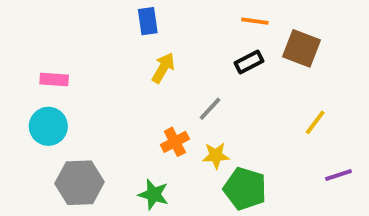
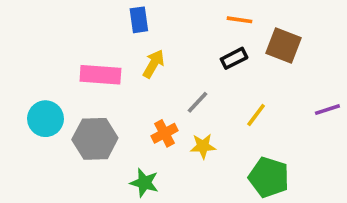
pink rectangle: (54, 80) -> (100, 75), moved, size x1.5
yellow line: (315, 122) -> (256, 115), moved
purple line: (339, 175) -> (327, 110), moved
gray hexagon: (79, 183) -> (95, 139), moved
green pentagon: (245, 189) -> (269, 177), moved

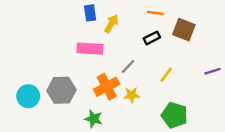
yellow arrow: (154, 64) -> (111, 24), moved
pink rectangle: (100, 75) -> (90, 49), moved
cyan circle: (46, 119) -> (28, 96), moved
orange cross: (164, 133) -> (107, 87), size x1.5

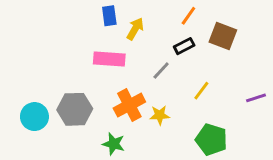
orange line: (155, 13) -> (188, 16), turned -63
gray line: (128, 66) -> (161, 70), moved
purple line: (212, 71) -> (256, 98), moved

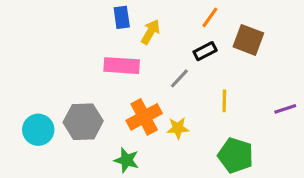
yellow line: (201, 91) -> (224, 101), turned -36

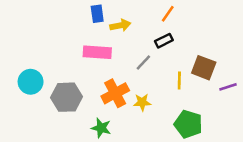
yellow arrow: (151, 32) -> (120, 25), turned 48
brown square: (248, 40) -> (204, 68), moved
cyan circle: (38, 130) -> (31, 82), moved

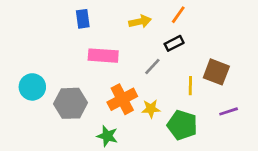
blue rectangle: (97, 14) -> (83, 19), moved
yellow arrow: (120, 25) -> (140, 22), moved
purple line: (228, 87) -> (229, 111), moved
green pentagon: (188, 124) -> (182, 125), moved

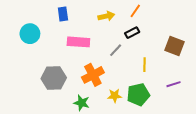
brown square: (216, 72) -> (174, 46), moved
cyan circle: (32, 87) -> (30, 34), moved
yellow star: (151, 109) -> (115, 96), moved
green pentagon: (182, 125) -> (138, 95), turned -30

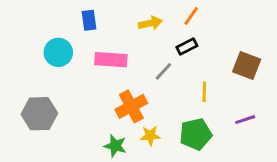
cyan circle: (30, 34) -> (58, 52), moved
gray hexagon: (54, 78) -> (39, 114), moved
yellow star: (115, 96) -> (150, 136), moved

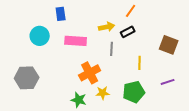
yellow arrow: (150, 23) -> (107, 27), moved
gray line: (163, 71) -> (112, 49), turned -40

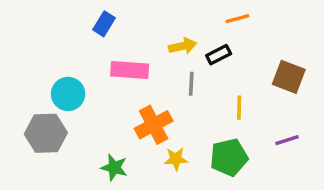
orange line: (131, 11) -> (237, 19), moved, turned 40
blue rectangle: (61, 14) -> (104, 24), turned 40
cyan circle: (40, 36) -> (68, 94), moved
green star: (79, 100) -> (114, 168), moved

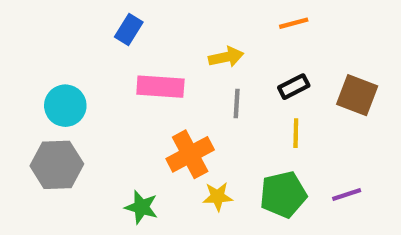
black rectangle: (219, 55) -> (294, 87), moved
cyan circle: (68, 94) -> (65, 106), moved
purple line: (287, 140) -> (347, 194), moved

